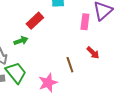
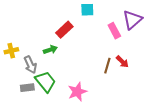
pink rectangle: (85, 22) -> (114, 31), turned -35
brown line: (70, 65) -> (107, 66), moved, turned 35

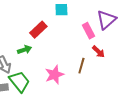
red arrow: (122, 62) -> (98, 52), moved
pink star: (77, 92) -> (54, 75), moved

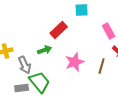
pink star: (54, 75) -> (75, 62), moved

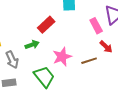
brown line: (102, 66) -> (89, 61), turned 56
green trapezoid: (40, 82) -> (44, 77), moved

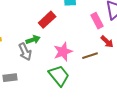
gray arrow: (12, 60) -> (25, 52), moved
green trapezoid: (44, 77) -> (59, 76), moved

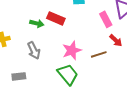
red rectangle: (47, 20) -> (56, 18), turned 66
green arrow: (33, 40) -> (37, 23), moved, turned 32

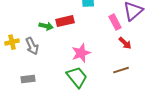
red rectangle: (56, 18) -> (65, 21), turned -36
gray arrow: (34, 50) -> (32, 46), moved
brown line: (99, 54) -> (121, 70), moved

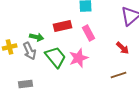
pink rectangle: (115, 22) -> (89, 33), moved
green arrow: (46, 26) -> (37, 37), moved
green trapezoid: (77, 77) -> (56, 57), moved

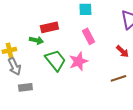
red rectangle: (63, 26) -> (49, 27), moved
gray arrow: (30, 51) -> (14, 66), moved

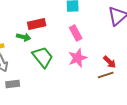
red arrow: (122, 51) -> (110, 62), moved
pink star: (78, 61) -> (78, 58), moved

